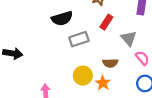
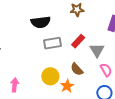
red rectangle: (106, 22) -> (78, 41), moved
brown semicircle: (110, 63) -> (77, 69), turned 40

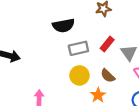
yellow circle: (50, 76) -> (79, 75), moved

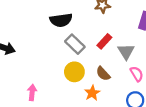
gray rectangle: (78, 48) -> (75, 44), turned 54

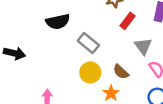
black semicircle: (61, 20) -> (58, 22), moved
red rectangle: (104, 41) -> (128, 21), moved

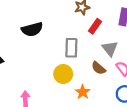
gray rectangle: (88, 43) -> (71, 48), moved, turned 54
brown semicircle: (121, 72) -> (99, 68), moved

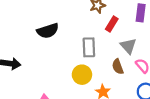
brown semicircle: (99, 68) -> (118, 67), turned 32

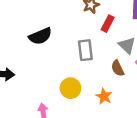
yellow circle: (82, 75) -> (70, 88), moved

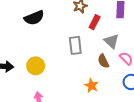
black semicircle: (40, 36) -> (34, 18), moved
yellow circle: (70, 88) -> (36, 66), moved

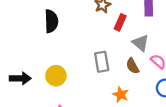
black semicircle: (34, 18) -> (51, 21), turned -66
gray rectangle: (75, 45) -> (102, 62), moved

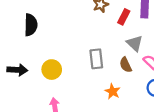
black semicircle: (51, 21) -> (31, 25), moved
red rectangle: (120, 22) -> (124, 17), moved

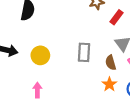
orange star: (113, 91) -> (109, 84), moved

